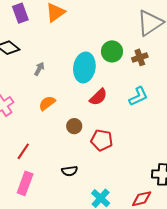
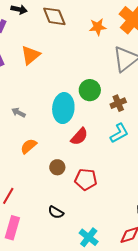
brown cross: (140, 57) -> (118, 103), moved
gray arrow: (39, 69) -> (18, 113), turned -88
black semicircle: (70, 171) -> (56, 212), turned 42

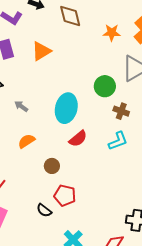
green circle: (90, 90) -> (105, 86), moved
brown cross: (118, 103) -> (121, 111), turned 35
red pentagon: (86, 179) -> (65, 196), moved

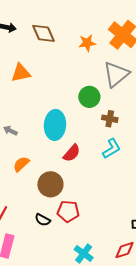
orange triangle: (41, 51) -> (21, 73), turned 30
brown circle: (52, 166) -> (50, 184), size x1.6
black semicircle: (44, 210) -> (43, 220), moved

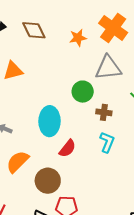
gray triangle: (116, 74) -> (108, 68), turned 36
cyan L-shape: (111, 149) -> (107, 142), turned -35
orange semicircle: (21, 164) -> (18, 162), size x1.4

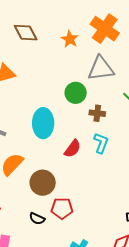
orange star: (78, 38) -> (70, 39), turned -30
red semicircle: (67, 148) -> (73, 149), moved

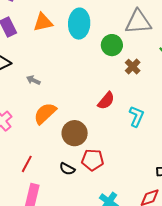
brown cross: (97, 113) -> (133, 67), turned 35
cyan ellipse: (43, 123) -> (79, 24), moved
cyan L-shape: (101, 143) -> (136, 116), moved

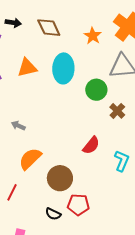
red line: (27, 164) -> (12, 192), moved

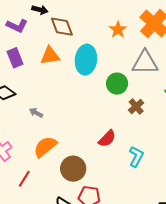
brown diamond: (49, 28) -> (62, 27), moved

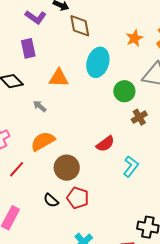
orange triangle: (50, 56) -> (59, 78), moved

